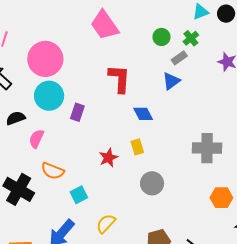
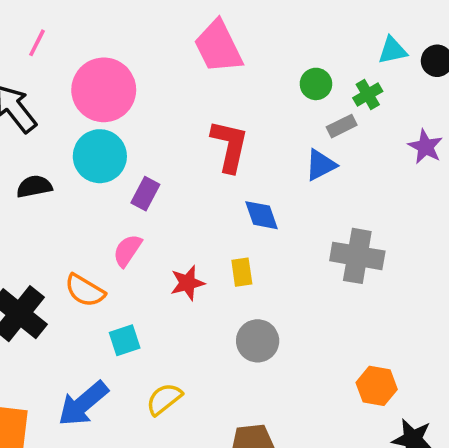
pink semicircle: (36, 139) -> (127, 251), moved
gray cross: (207, 148) -> (357, 256), moved

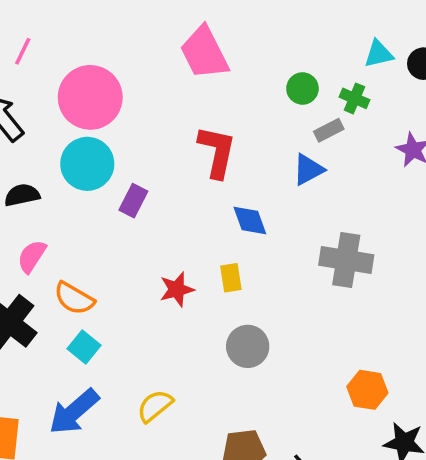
green cross: (368, 95) -> (354, 98), turned -36
pink semicircle: (127, 251) -> (32, 256), moved
cyan square: (125, 340) -> (84, 347), moved, turned -32

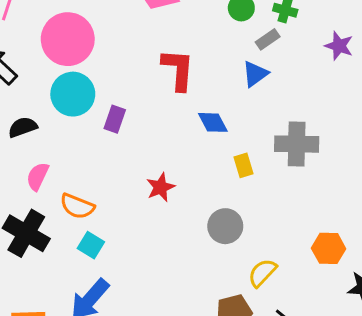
yellow rectangle: (231, 278) -> (244, 165), moved
yellow semicircle: (155, 406) -> (262, 273), moved

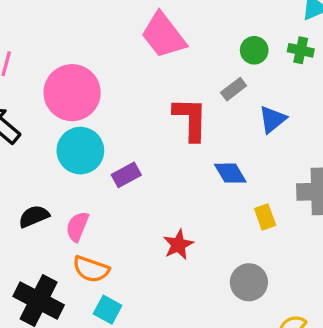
gray rectangle: (268, 39) -> (234, 89), moved
purple rectangle: (115, 119) -> (126, 175), turned 45
black semicircle: (23, 127) -> (34, 216), moved
pink semicircle: (38, 176) -> (77, 227), moved

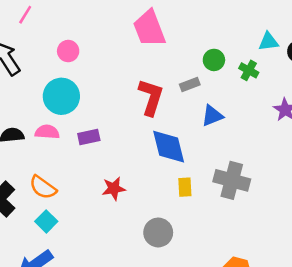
pink circle: (72, 93) -> (68, 51), size x0.5
blue diamond: (230, 173) -> (169, 147), size x1.5
purple rectangle: (126, 175) -> (89, 137), moved
pink semicircle: (77, 227) -> (47, 132), moved, turned 55

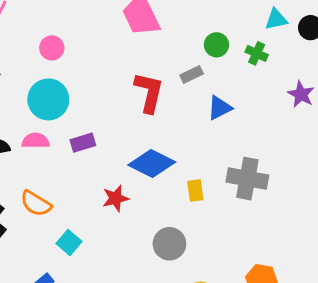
blue diamond: (169, 147) -> (152, 164), moved, turned -45
cyan square: (46, 221) -> (69, 243), moved

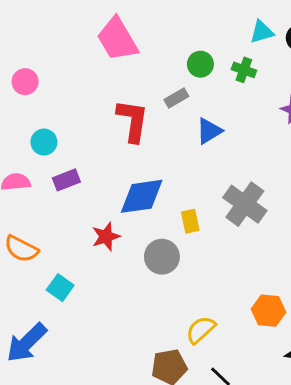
cyan circle: (48, 99) -> (44, 142), moved, size x0.6
blue diamond: (152, 164) -> (142, 196), turned -30
gray cross: (247, 179) -> (245, 204), turned 30
gray circle: (169, 244) -> (162, 257), moved

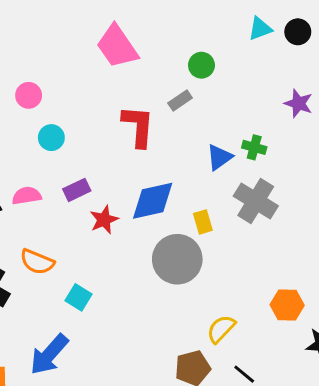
green cross: (244, 70) -> (254, 147), moved
blue triangle: (209, 131) -> (219, 157), moved
cyan circle: (44, 142) -> (51, 138), moved
red star: (106, 237) -> (104, 220), moved
gray circle: (162, 257) -> (177, 259), size x1.4

